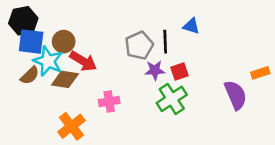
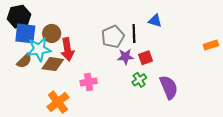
cyan star: (48, 61) -> (39, 49), turned -30
red arrow: (83, 61) -> (67, 49), turned 50
orange rectangle: (260, 73) -> (211, 45), moved
purple semicircle: (236, 95) -> (169, 87), moved
green cross: (172, 99) -> (139, 80), size x0.6

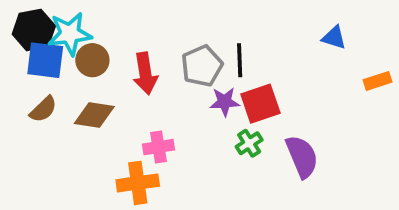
blue triangle: (155, 21) -> (334, 38), moved
cyan star: (39, 49) -> (70, 34), moved
red arrow: (67, 49) -> (145, 73), moved
red square: (146, 58) -> (260, 104), size x1.5
orange cross: (58, 102) -> (138, 183), moved, turned 30

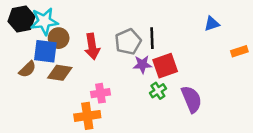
blue triangle: (334, 38) -> (212, 24), turned -35
blue square: (45, 60) -> (45, 51), moved

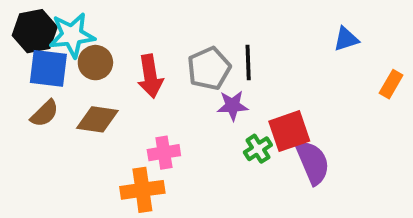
blue square: (45, 51) -> (48, 68), moved
orange rectangle: (239, 51) -> (391, 84), turned -42
red square: (165, 66) -> (289, 131), moved

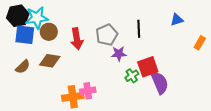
black line: (248, 63) -> (139, 29), moved
brown semicircle: (45, 113) -> (23, 67), moved
pink cross: (164, 153) -> (88, 91), moved

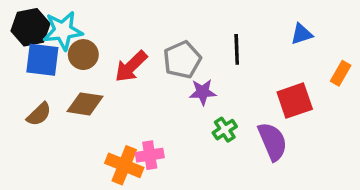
red arrow: (77, 39) -> (131, 66), turned 55
red square: (148, 67) -> (295, 101), moved
orange cross: (73, 97) -> (124, 165), turned 30

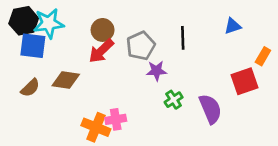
brown circle: (83, 55) -> (103, 30), moved
red square: (295, 101) -> (245, 81), moved

